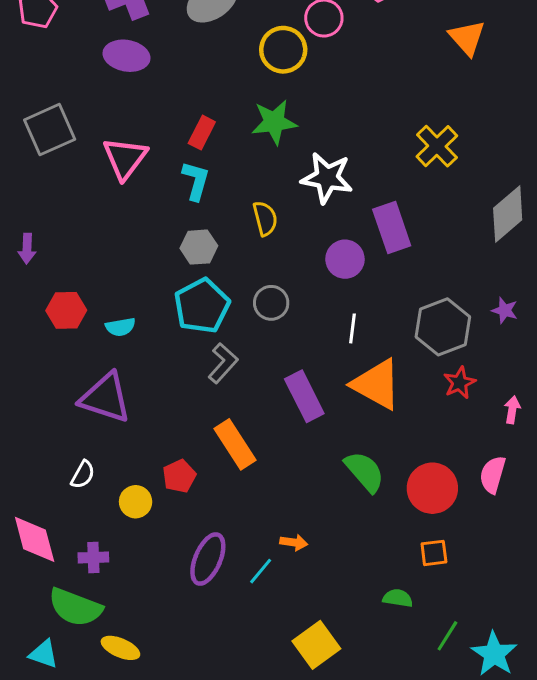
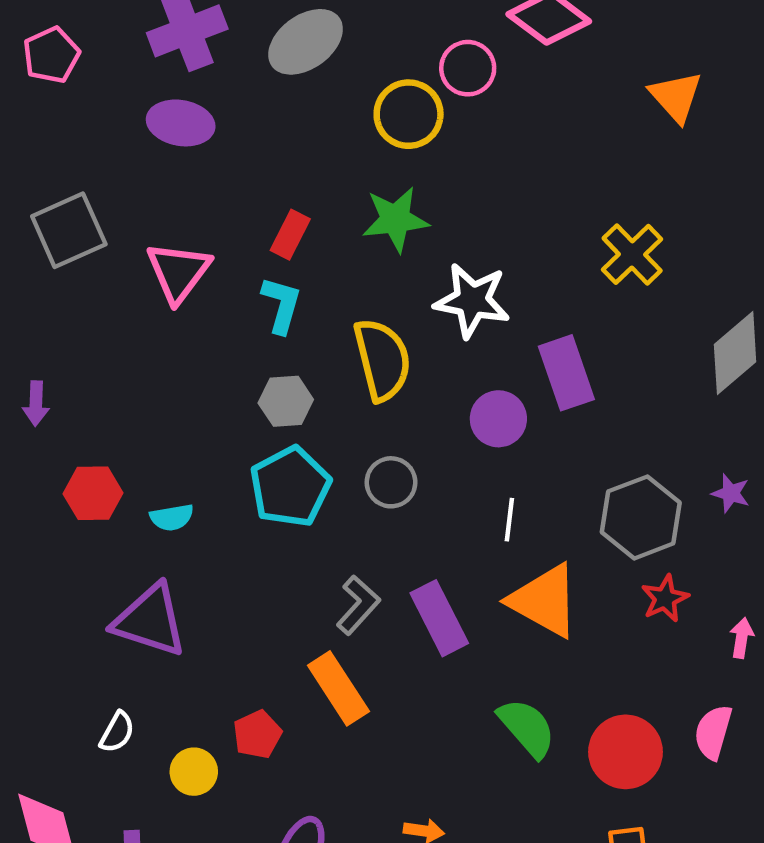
yellow semicircle: (265, 218) -> (382, 360), size x1.6
gray L-shape: (223, 363) -> (358, 605), moved

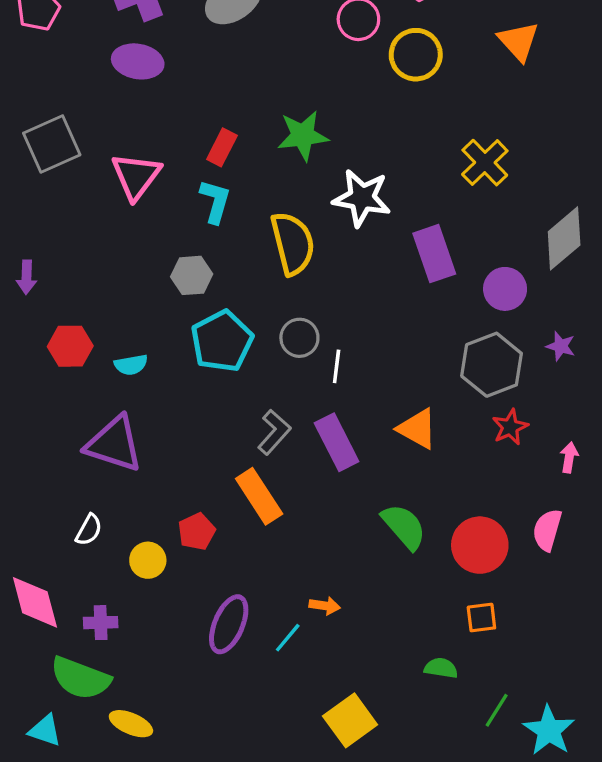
yellow circle: (409, 114) -> (416, 55), moved
gray hexagon: (286, 401) -> (192, 275), moved
purple circle: (498, 419) -> (505, 289), moved
white line: (509, 520) -> (337, 366), moved
orange triangle: (544, 601) -> (417, 429), size x0.7

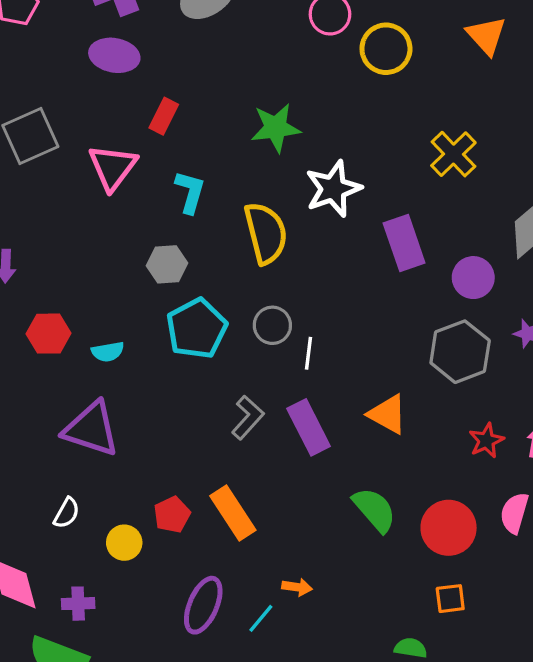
red rectangle: (222, 147) -> (164, 116), moved
white star: (362, 198) -> (333, 189), turned -30
red star: (510, 427) -> (486, 441), moved
orange rectangle: (259, 496) -> (233, 513), moved

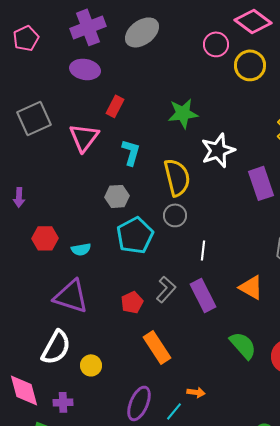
gray circle: (272, 325) -> (175, 215), moved
white semicircle: (67, 513) -> (56, 347), size x1.8
red pentagon: (172, 515) -> (132, 302), moved

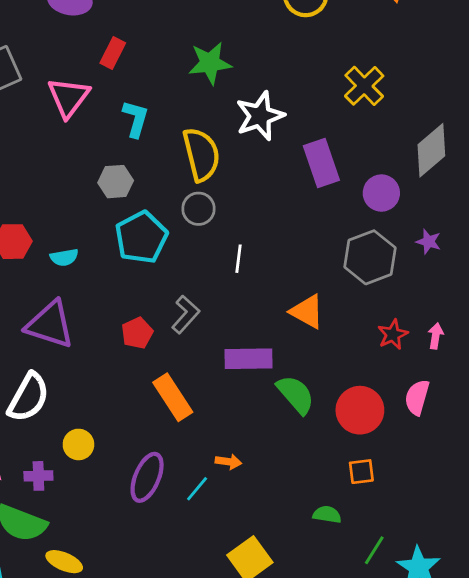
purple rectangle: (203, 295) -> (248, 359), moved, turned -64
yellow circle: (91, 365) -> (78, 444), moved

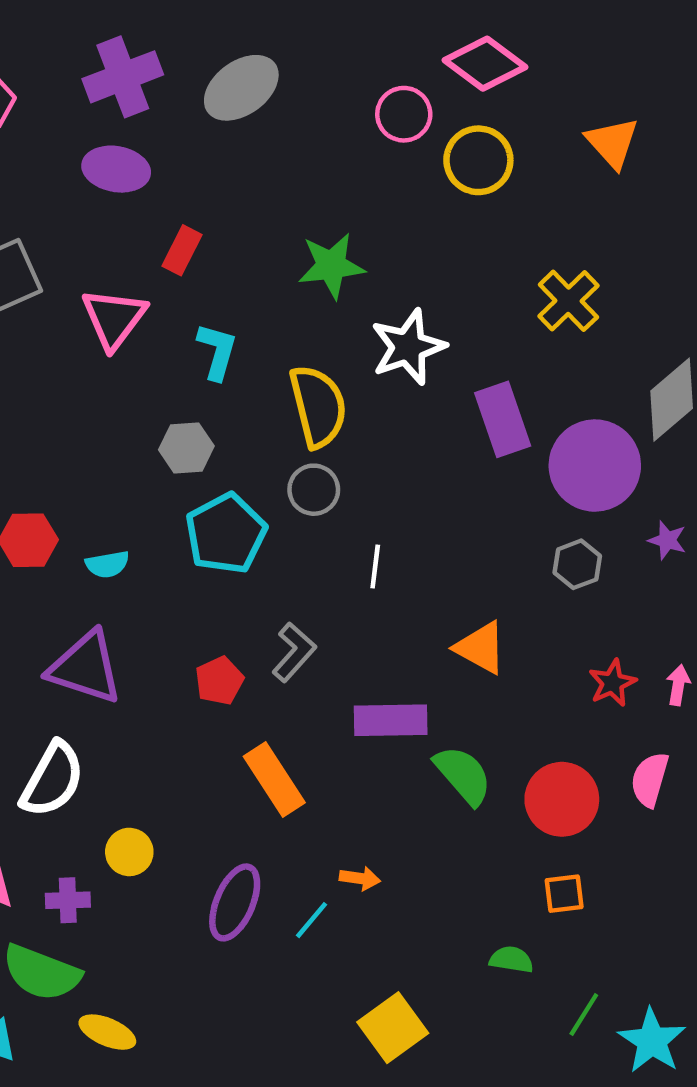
purple circle: (381, 193) -> (595, 466), size x1.6
gray hexagon: (370, 257) -> (577, 564), size x0.6

